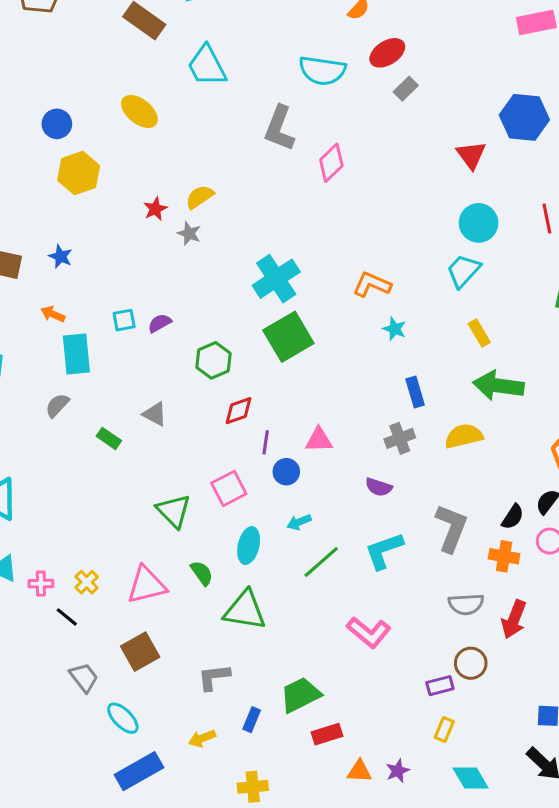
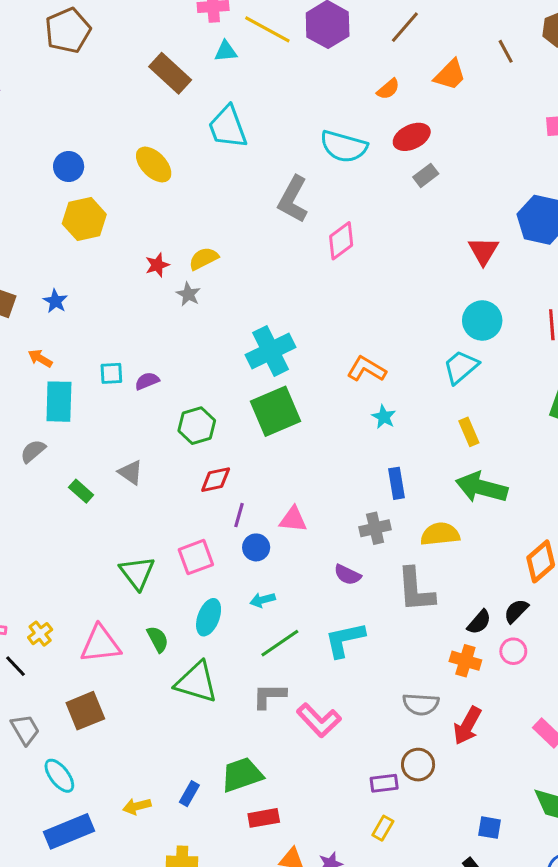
gray L-shape: (451, 528) -> (416, 590), moved, turned 147
gray L-shape: (214, 677) -> (269, 696), moved

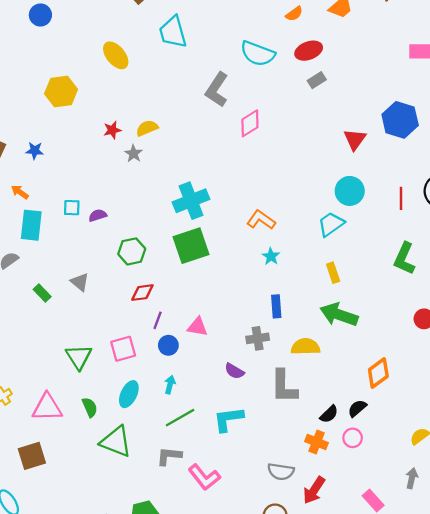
blue circle: (69, 167) -> (40, 15), moved
blue star: (55, 301) -> (35, 151), turned -30
cyan arrow: (263, 600) -> (170, 385), turned 114

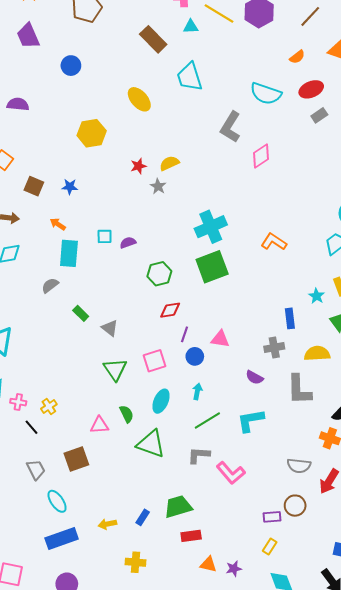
cyan star: (271, 256) -> (317, 296), moved
gray triangle: (80, 282) -> (110, 328), moved
pink triangle: (47, 407) -> (99, 425), moved, size x0.7

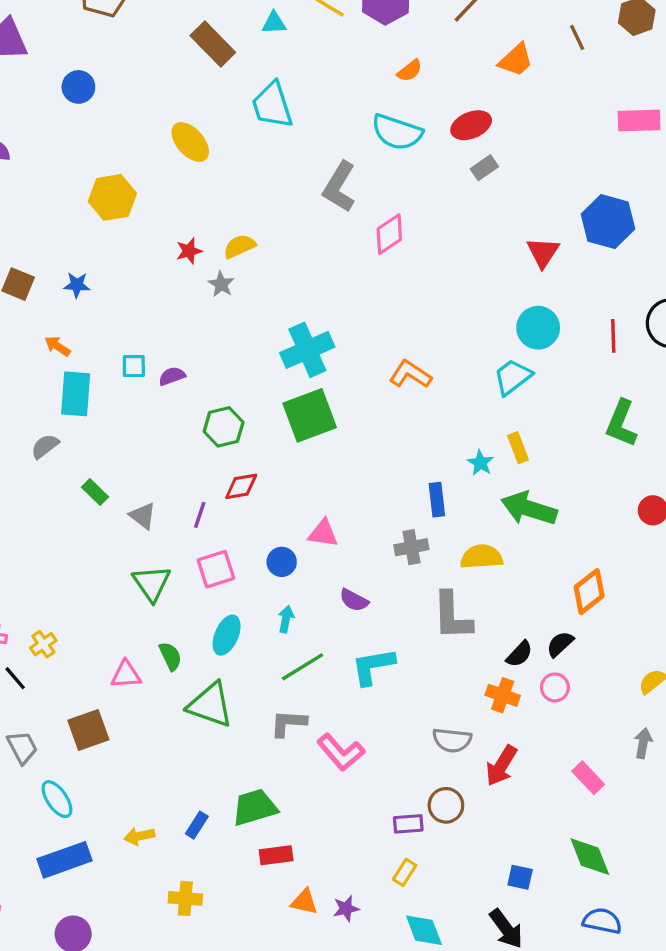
orange semicircle: (297, 57) -> (410, 71), moved
purple line: (184, 334) -> (200, 515), moved
purple semicircle: (254, 377) -> (354, 600), moved

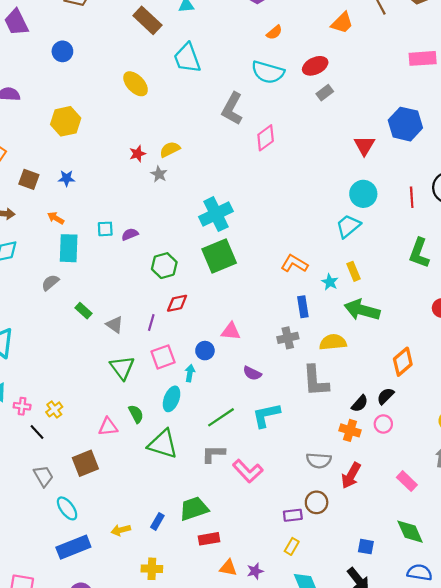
yellow hexagon: (112, 197) -> (66, 121), moved
orange L-shape: (410, 374) -> (294, 264), moved
cyan arrow: (286, 619) -> (190, 373), moved

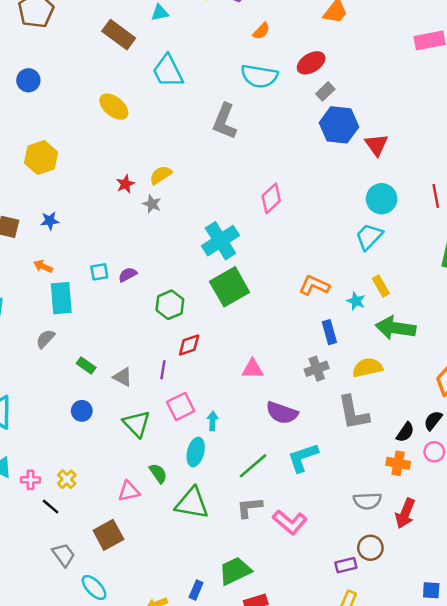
blue hexagon: (405, 124) -> (339, 125), moved
pink diamond: (266, 138) -> (271, 198), moved
blue circle: (205, 351) -> (82, 411), moved
purple semicircle: (252, 373) -> (282, 413), size x1.5

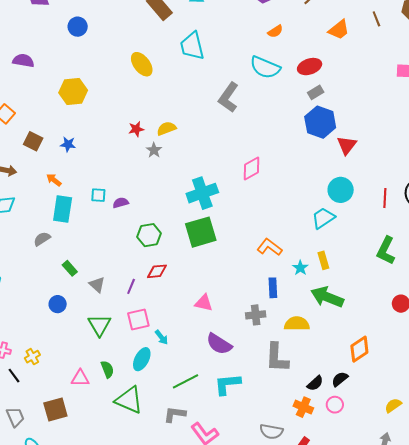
cyan arrow: (213, 421) -> (161, 337), turned 126

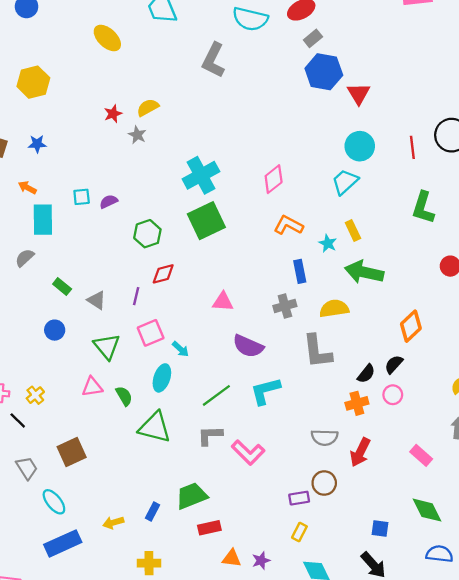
pink diamond: (251, 169) -> (274, 179), moved
pink triangle: (80, 378) -> (92, 387), moved
orange cross: (303, 407) -> (357, 403), turned -30

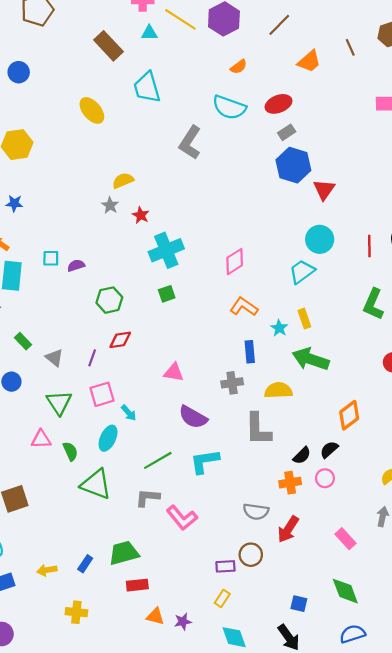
red star: (113, 114) -> (141, 215), moved, turned -30
green square: (206, 221) -> (167, 294), size x0.5
blue semicircle: (439, 554) -> (353, 634), turned -30

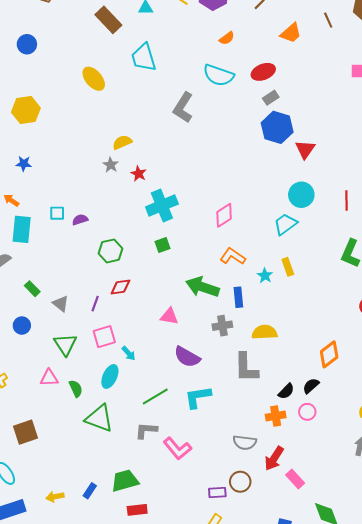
green arrow: (311, 359) -> (202, 287), moved
pink rectangle: (345, 539) -> (295, 479), moved

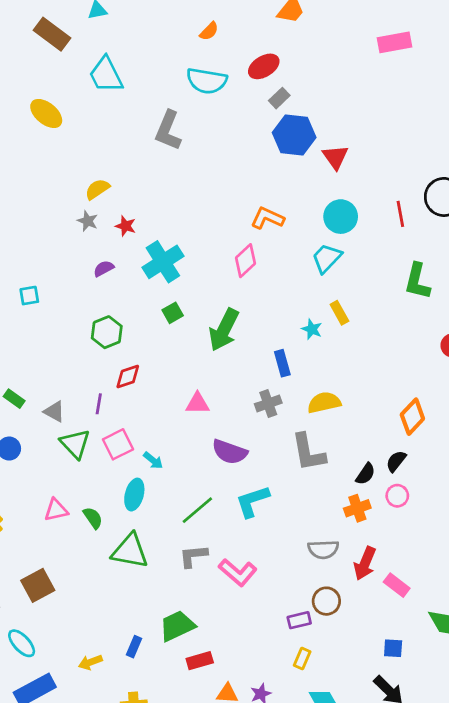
purple semicircle: (80, 220) -> (104, 268), moved
orange L-shape: (233, 256) -> (267, 218), moved
green arrow: (202, 287) -> (224, 330), moved, turned -72
green triangle: (65, 344) -> (75, 444), moved

